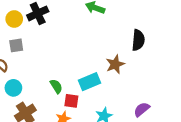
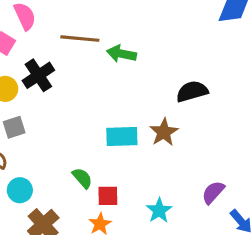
black semicircle: (138, 40) -> (192, 91), turned -102
cyan rectangle: (90, 82) -> (122, 137), moved, turned 30

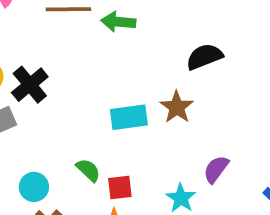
black cross: (38, 75) -> (30, 85), moved
cyan circle: (20, 190) -> (34, 187), moved
purple semicircle: (213, 192) -> (216, 169), moved

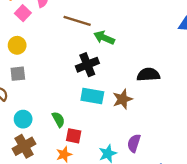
black cross: (30, 85) -> (87, 65), moved
purple semicircle: (216, 169) -> (134, 143), turned -36

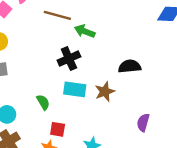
green semicircle: (58, 119) -> (43, 102), moved
purple semicircle: (134, 143) -> (143, 122), moved

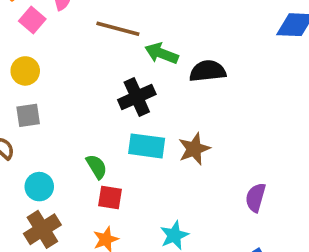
black semicircle: (130, 66) -> (208, 71), moved
red square: (58, 129) -> (110, 197), moved

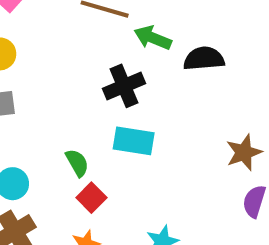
brown star: (194, 149) -> (244, 153), moved
red square: (110, 197) -> (91, 198), turned 35

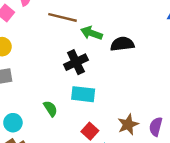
brown star: (244, 153) -> (128, 124), moved
red square: (91, 198) -> (90, 131), moved

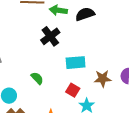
cyan rectangle: (83, 94) -> (76, 63), moved
brown star: (128, 124) -> (103, 79), turned 30

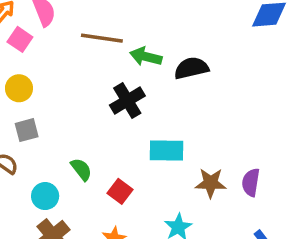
green semicircle: (37, 78) -> (81, 169), moved
red square: (73, 90) -> (120, 191), moved

